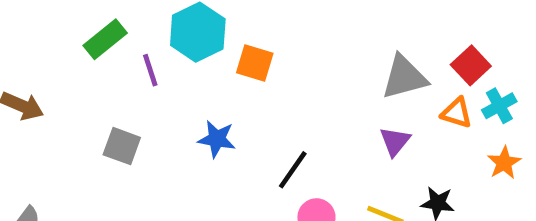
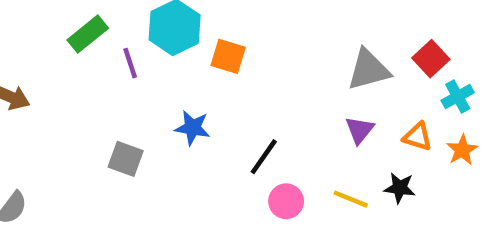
orange triangle: (457, 113) -> (418, 137), moved
gray square: (122, 146) -> (126, 159), moved

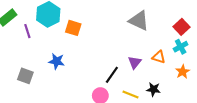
red square: (431, 59) -> (182, 27), moved
gray triangle: (369, 70) -> (139, 21), moved, turned 40
orange triangle: (418, 137) -> (159, 57), moved
black line: (264, 157) -> (112, 75), moved

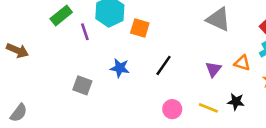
black line: (112, 75) -> (164, 65), moved

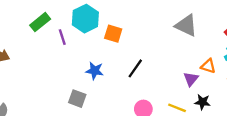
purple triangle: (213, 69) -> (191, 79), moved
gray square: (82, 85) -> (77, 99), moved

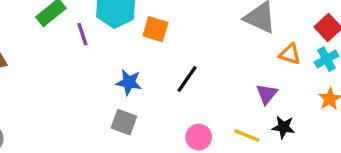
orange triangle: (208, 66) -> (290, 54), moved
gray square: (77, 99) -> (124, 122), moved

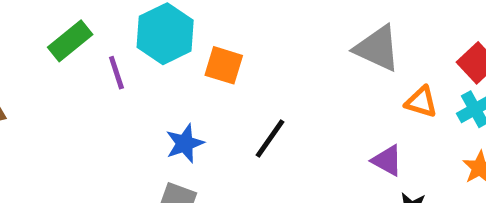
blue star: (129, 82) -> (185, 143), turned -30
purple triangle: (267, 94) -> (387, 160), turned -40

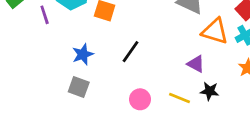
orange triangle: (421, 102) -> (215, 31), size x1.5

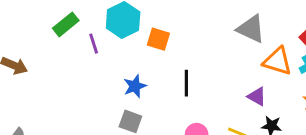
black line: (130, 52) -> (186, 83), turned -35

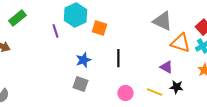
green rectangle: (66, 24) -> (17, 18), moved

